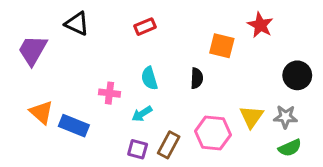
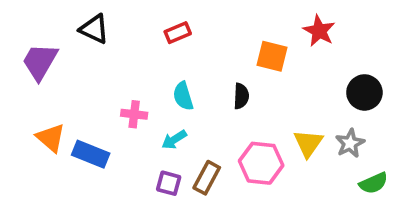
gray star: (285, 117) -> (350, 143), turned -30
green semicircle: (290, 148) -> (374, 183), moved

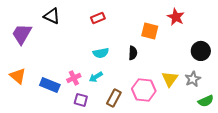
cyan semicircle: (183, 96) -> (101, 53), turned -84
pink cross: (134, 114) -> (74, 78), moved, turned -32
orange triangle: (51, 138) -> (18, 76), moved
purple square: (169, 183) -> (81, 100), moved

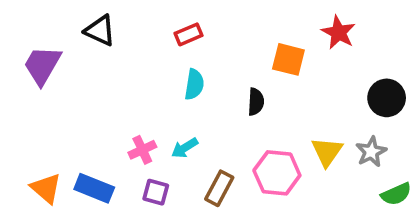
cyan semicircle: (101, 53) -> (194, 84), moved, turned -70
orange triangle: (18, 76) -> (46, 188), moved
blue rectangle: (50, 85) -> (94, 188), moved

